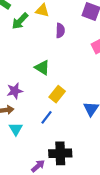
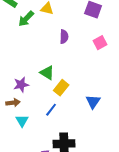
purple semicircle: (60, 31) -> (64, 37), moved
green triangle: (42, 68) -> (47, 73), moved

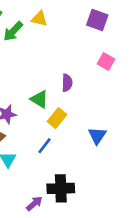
purple semicircle: (64, 37) -> (67, 83), moved
pink square: (100, 43) -> (106, 61), turned -32

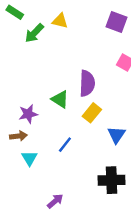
purple semicircle: (67, 83) -> (87, 83), size x1.5
yellow rectangle: (57, 118) -> (92, 113), moved
black cross: (61, 188) -> (112, 180), moved

